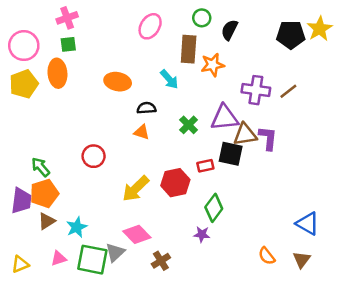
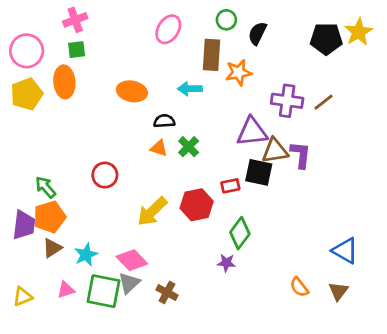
cyan arrow: (169, 79) -> (190, 89), turned 130
green cross: (189, 125) -> (189, 147), moved
pink diamond: (137, 234) -> (132, 260), moved
brown cross: (161, 261) -> (167, 292), moved, turned -30

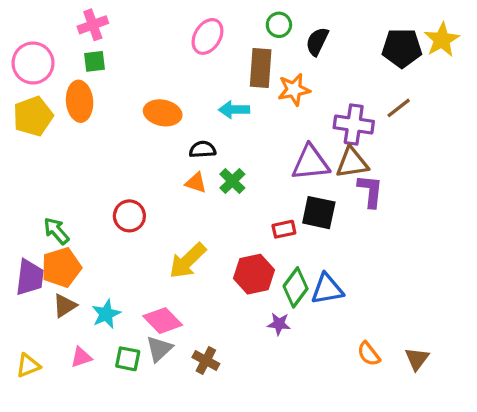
brown line: (324, 102) -> (399, 108), moved
brown triangle: (275, 151) -> (352, 163), moved
red hexagon: (197, 205) -> (254, 274), moved
blue triangle: (345, 251) -> (327, 289), moved, turned -40
green square: (104, 291) -> (128, 359), size x0.6

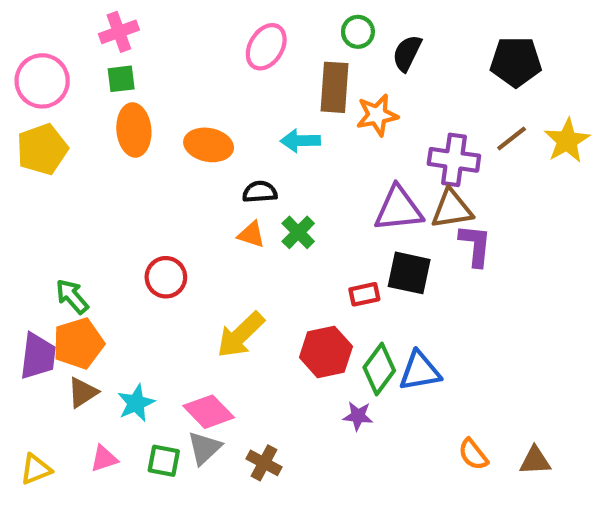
yellow star: (442, 40) -> (567, 141), moved
orange ellipse: (80, 101) -> (134, 130), moved
brown triangle: (417, 359) -> (535, 461), turned 50

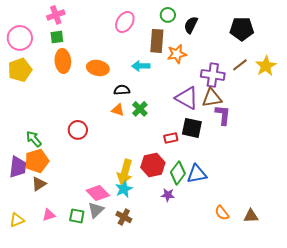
purple triangle: (398, 209) -> (187, 98), turned 35
yellow arrow: (241, 335) -> (125, 172), moved, turned -30
cyan star: (136, 403) -> (124, 189), moved

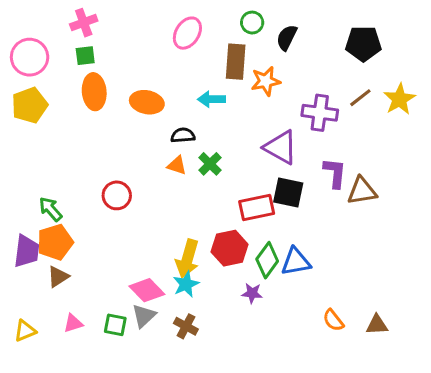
brown triangle: (212, 98) -> (362, 191), moved
red rectangle: (171, 138) -> (257, 207), size x1.6

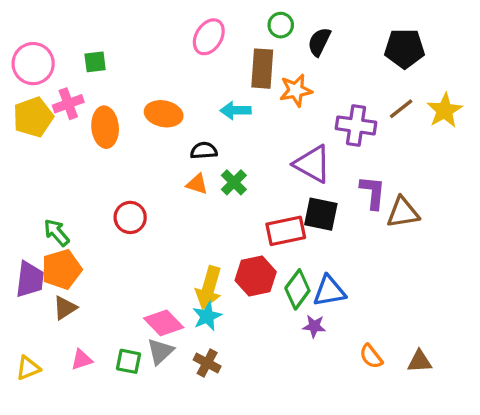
pink cross: (84, 23) -> (68, 104), moved
orange ellipse: (94, 92) -> (105, 127), moved
purple star: (252, 293) -> (314, 326), moved

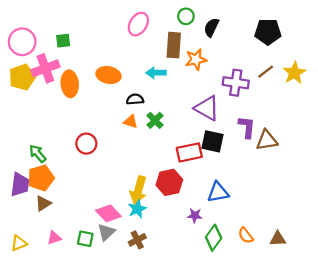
pink cross: (68, 104) -> (45, 68), size x1.4
green diamond: (297, 289) -> (214, 238), moved
purple star: (314, 326) -> (195, 216), moved
brown cross: (207, 363) -> (137, 240), turned 35

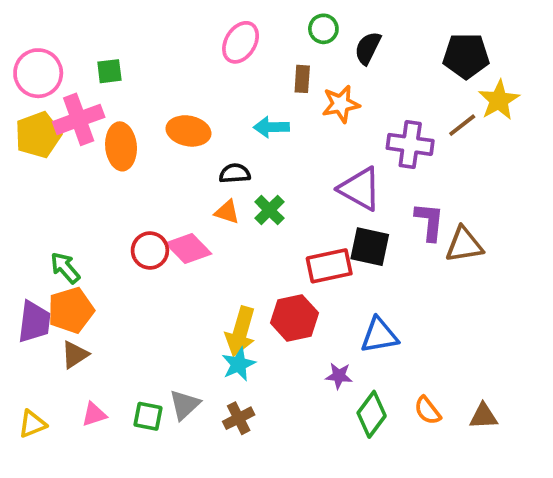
brown rectangle: (174, 45) -> (302, 79), size x0.6
yellow star: (294, 73) -> (499, 100), moved
pink diamond: (108, 213) -> (188, 249), moved

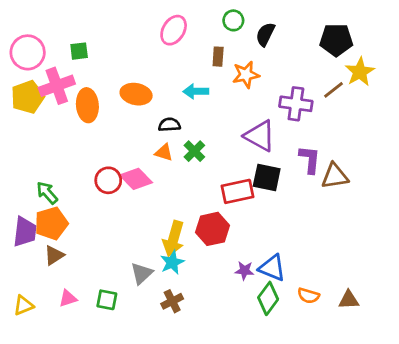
blue triangle: (379, 335) -> (272, 268), moved, turned 32
gray triangle: (185, 405) -> (142, 273), moved
orange semicircle: (428, 410) -> (308, 296), turned -35

